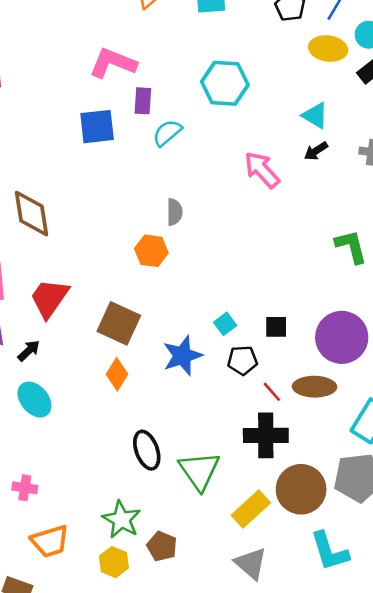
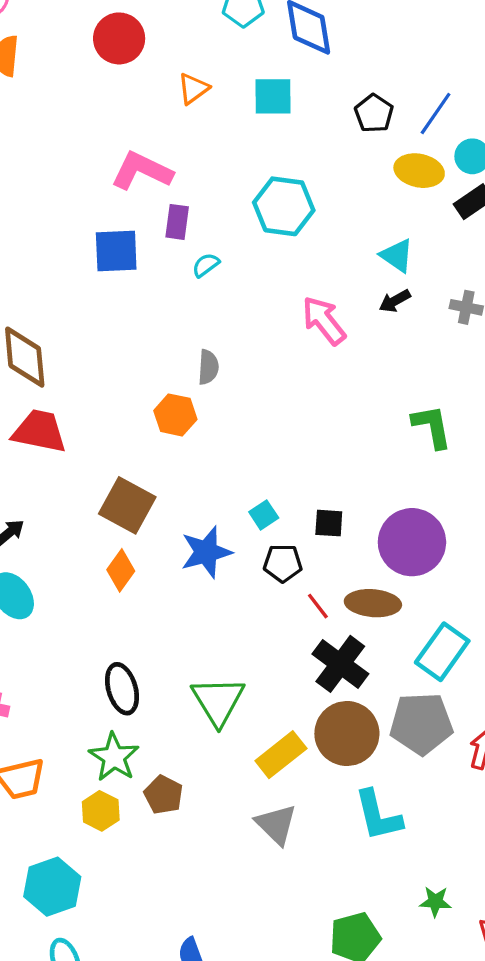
cyan semicircle: (167, 133) -> (206, 265), size x0.7
red trapezoid: (49, 298) -> (39, 431), moved, turned 63
black cross: (266, 435) -> (340, 664), moved, turned 33
black ellipse: (147, 450) -> (122, 689), moved

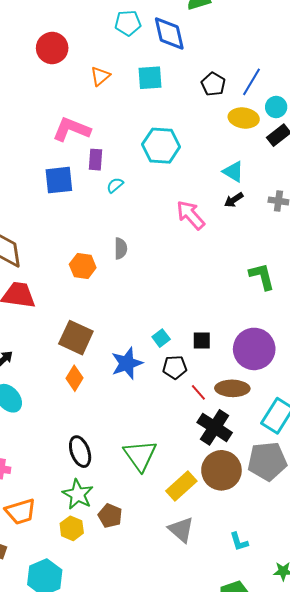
orange hexagon: (175, 415) -> (83, 266), moved
cyan L-shape: (378, 815) -> (239, 542), moved, size x0.6

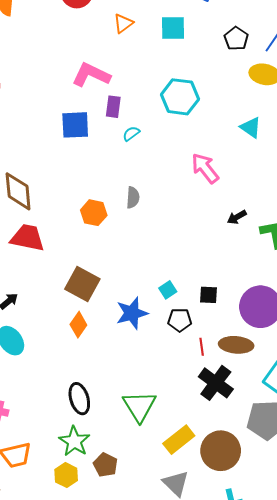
black arrow: (234, 200) -> (237, 217), moved
red line: (198, 392) -> (202, 347), turned 30
brown circle: (221, 470) -> (221, 451), moved

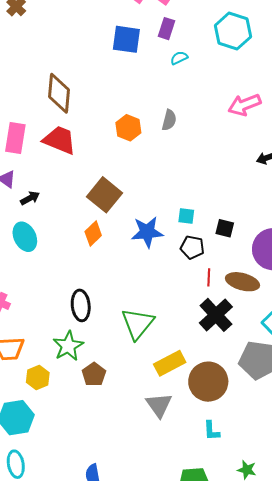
pink arrow: (205, 168) -> (244, 105), turned -84
cyan square: (168, 290) -> (186, 216), turned 30
yellow hexagon: (66, 475) -> (38, 378), moved

